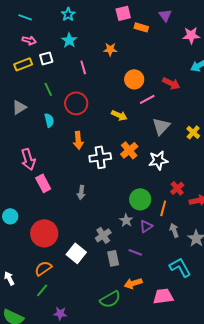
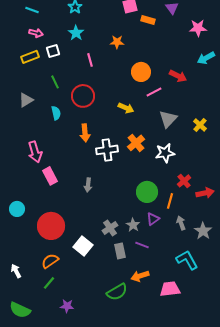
gray star: (126, 220) -> (133, 225), moved

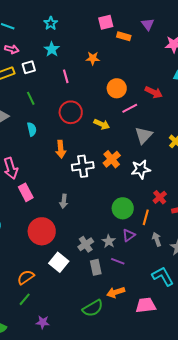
red circle: (83, 96) -> (71, 112), moved
red circle: (51, 226) -> (42, 231), moved

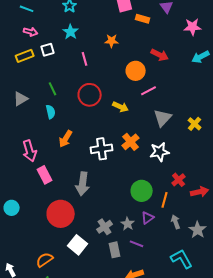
red arrow: (154, 92) -> (160, 55), moved
green line: (31, 98) -> (53, 89), moved
orange arrow: (61, 149) -> (66, 139), moved, turned 36
gray arrow: (64, 201) -> (83, 184), size x1.6

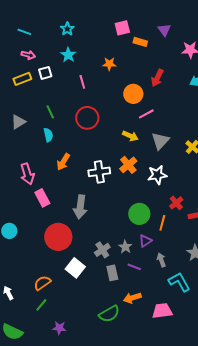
red arrow: (160, 55) -> (157, 78), turned 90
yellow arrow: (121, 107) -> (130, 136), moved
gray arrow: (176, 222) -> (161, 260), moved

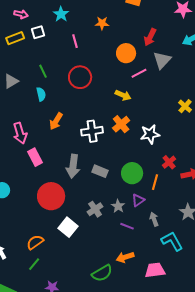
gray triangle: (160, 141) -> (162, 60), moved
gray rectangle: (112, 273) -> (100, 171), moved, turned -56

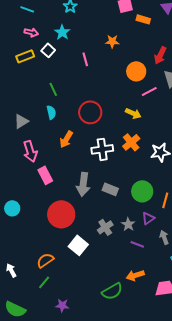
cyan star: (61, 14) -> (62, 32), moved
white square: (38, 32) -> (48, 50), turned -32
red circle: (80, 77) -> (90, 112), moved
gray triangle: (11, 81) -> (21, 121), moved

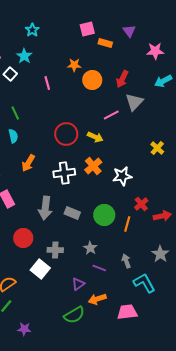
orange circle: (136, 71) -> (92, 80), moved
red circle: (90, 112) -> (66, 134), moved
red circle: (61, 214) -> (23, 238), size x0.7
purple triangle: (148, 218) -> (78, 284), moved
gray cross: (105, 227) -> (55, 250), moved, turned 35

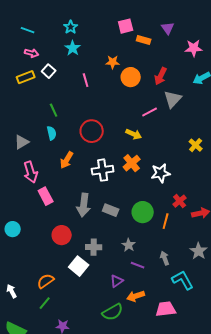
cyan star: (24, 56) -> (73, 48), moved
red circle: (66, 134) -> (92, 131), moved

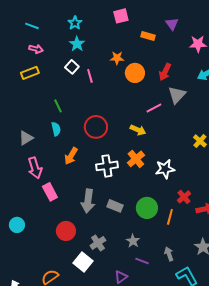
pink square: (126, 26) -> (121, 16), moved
white square: (49, 71) -> (72, 67), moved
gray cross: (94, 247) -> (98, 243), turned -35

